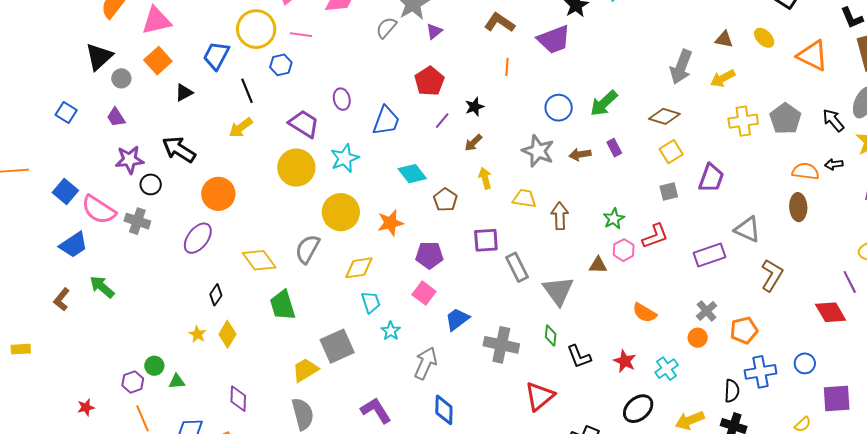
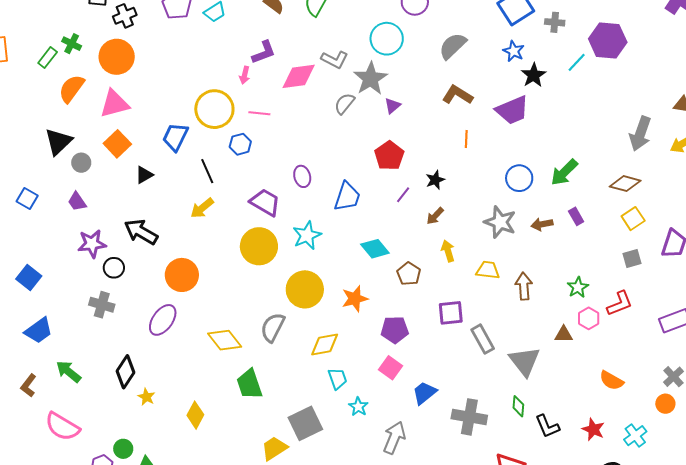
pink semicircle: (99, 210) -> (62, 427), moved
black diamond: (216, 295) -> (126, 372), moved, size x1.5
yellow star: (197, 334) -> (146, 397), moved

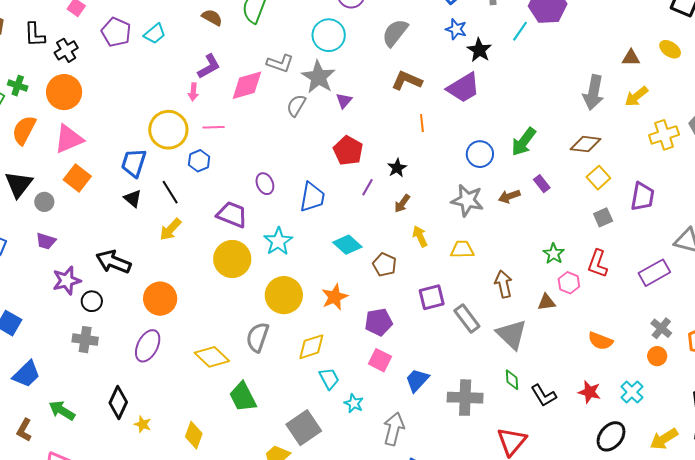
black triangle: (144, 175) -> (133, 198), moved, turned -42
purple trapezoid: (77, 202) -> (46, 241), turned -30
brown arrow: (524, 286) -> (503, 284), moved
red L-shape: (620, 304) -> (598, 264), turned 140

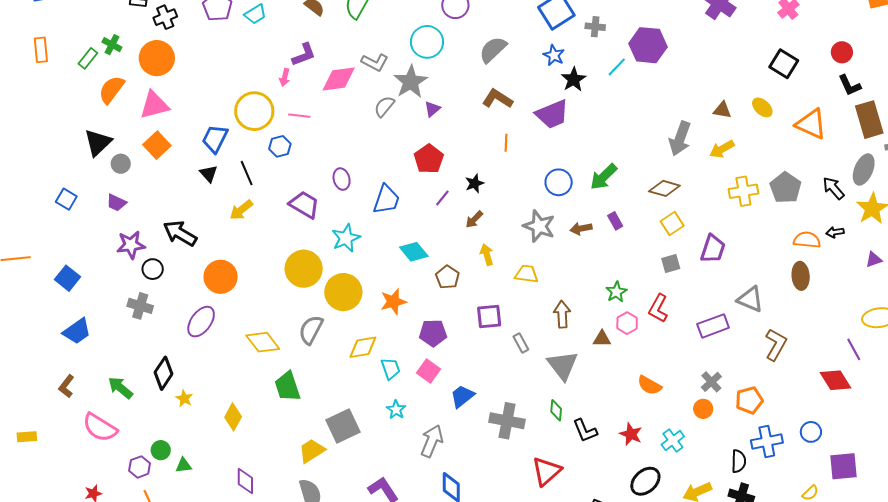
yellow circle: (232, 259) -> (304, 269), moved
gray rectangle: (467, 319) -> (521, 343), size x0.7
cyan trapezoid: (329, 379) -> (391, 369), moved
green arrow: (62, 411) -> (120, 388), moved

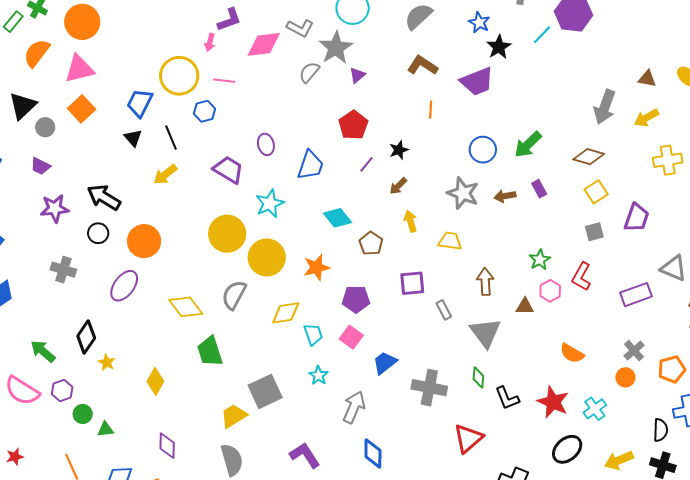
black circle: (153, 269) -> (98, 233), moved
red star: (631, 434) -> (553, 402), size x1.4
purple hexagon: (140, 467) -> (62, 391), moved

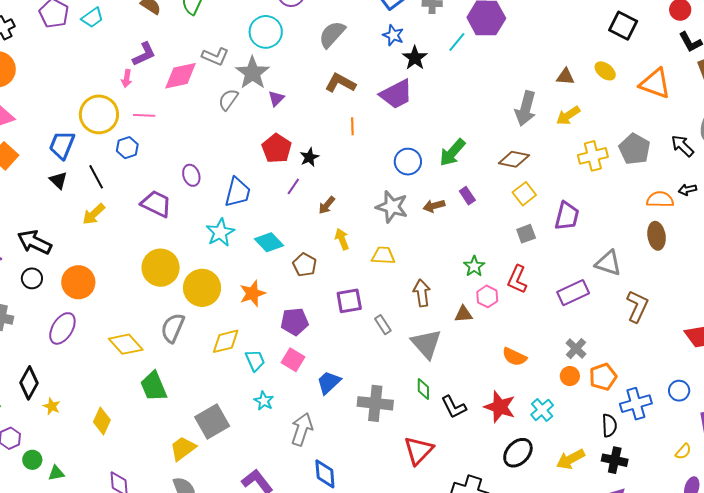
black star: (399, 150) -> (309, 157), moved
cyan star: (270, 204) -> (220, 232), moved
orange pentagon: (672, 369) -> (603, 377), moved

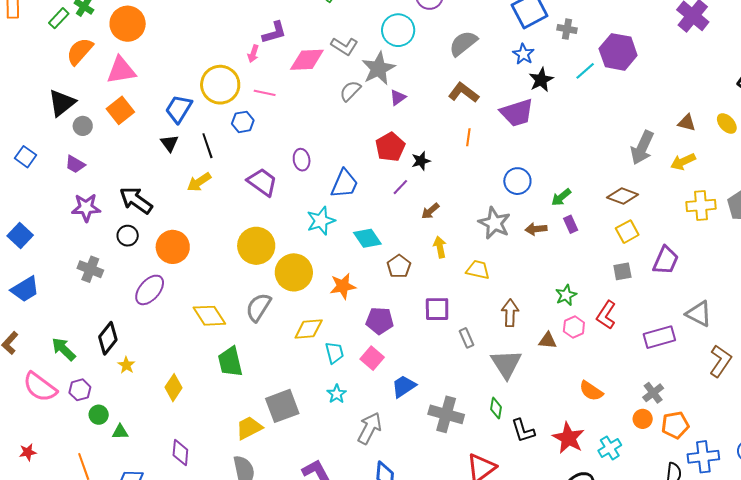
green arrow: (452, 152) -> (561, 197), moved, size x0.7

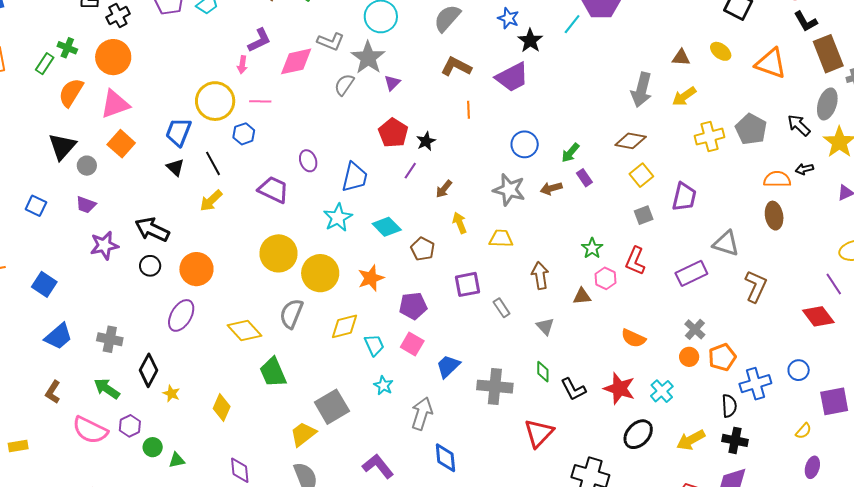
gray cross: (90, 269) -> (110, 339), moved
gray triangle: (506, 364) -> (545, 326), size x0.6

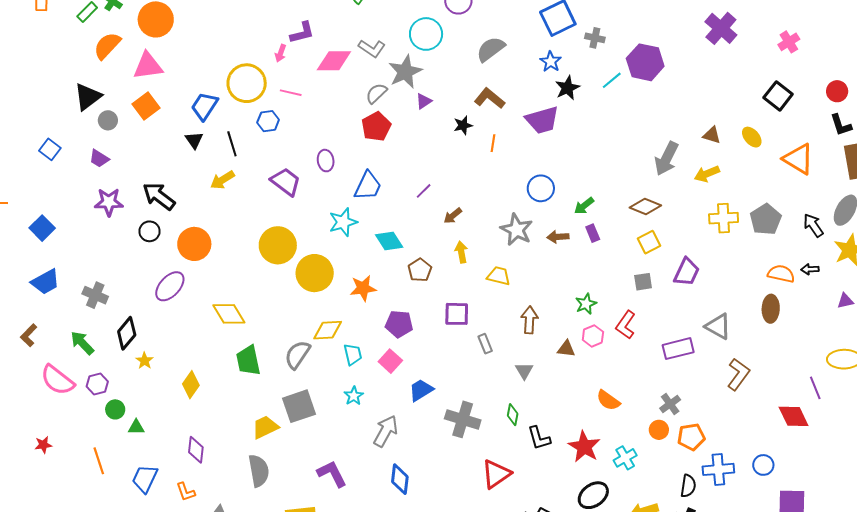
red pentagon: (393, 133) -> (376, 127), moved
black star: (426, 141) -> (463, 125), moved
gray semicircle: (291, 314) -> (297, 355), moved

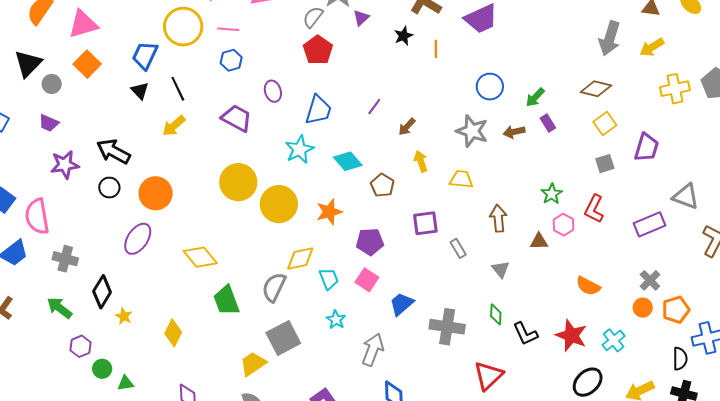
blue hexagon: (268, 121) -> (231, 60), moved
pink semicircle: (57, 380) -> (37, 216), moved, turned 51

